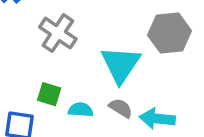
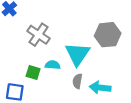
gray semicircle: (121, 108) -> (77, 81), turned -112
cyan semicircle: (81, 110) -> (53, 65), moved

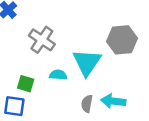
green square: (33, 72) -> (26, 84), moved
gray semicircle: (77, 81) -> (87, 104), moved

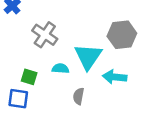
cyan arrow: (113, 101) -> (115, 77), moved
gray semicircle: (87, 104) -> (79, 96), moved

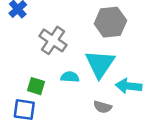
gray hexagon: (122, 35) -> (110, 22), moved
gray semicircle: (79, 96) -> (103, 107), moved, turned -84

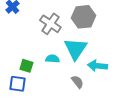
gray cross: (53, 40) -> (50, 24), moved
gray semicircle: (103, 107) -> (77, 82), turned -144

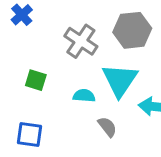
green square: (26, 66) -> (36, 80), moved
gray semicircle: (77, 82) -> (107, 127), moved

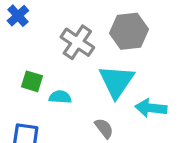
cyan semicircle: (84, 96) -> (60, 97), moved

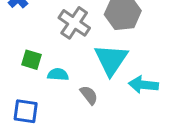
gray semicircle: (104, 128) -> (89, 95), moved

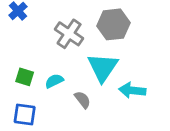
green square: (31, 60) -> (25, 77), moved
cyan semicircle: (58, 74) -> (54, 81), turned -30

